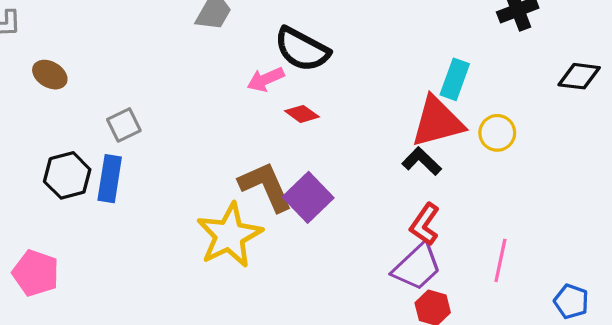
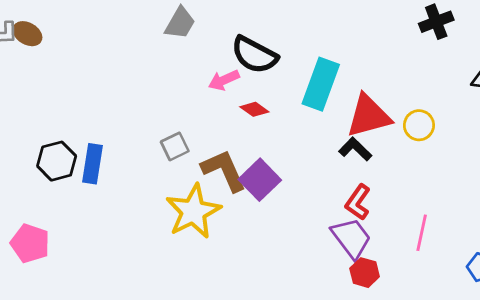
brown ellipse: (50, 75) -> (27, 34), moved
cyan rectangle: (455, 79) -> (321, 84), moved, size x1.5
gray square: (124, 125) -> (175, 146), moved
purple trapezoid: (417, 267) -> (351, 238), turned -84

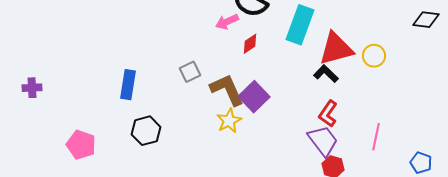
red diamond: (254, 109) -> (250, 44), turned -70
black hexagon: (57, 161) -> (146, 131), moved
yellow star: (193, 212) -> (229, 121), moved, size x0.6

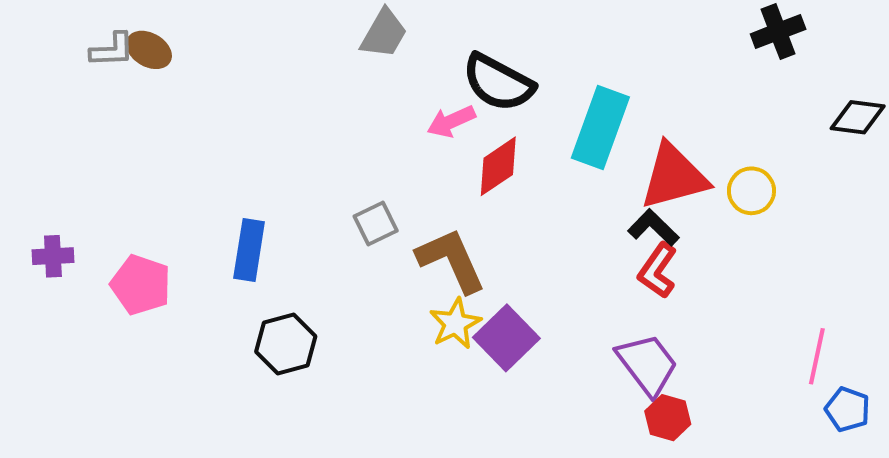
red diamond: (250, 44) -> (498, 166), size x1.4
purple square: (254, 97) -> (506, 338), moved
red L-shape: (328, 114) -> (658, 270), moved
pink line: (376, 137) -> (817, 356), moved
pink pentagon: (81, 145) -> (141, 285), moved

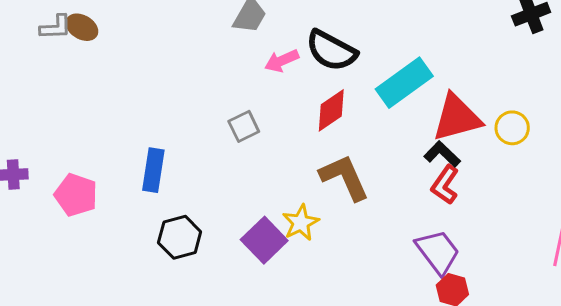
pink arrow: (451, 121) -> (282, 61), moved
cyan rectangle: (600, 128) -> (404, 83), turned 34
gray square: (376, 224) -> (244, 126), moved
brown L-shape: (451, 260) -> (344, 177), moved
purple square: (506, 338) -> (264, 240), moved

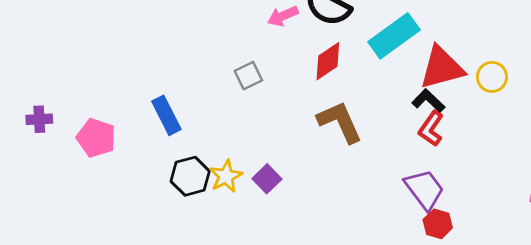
blue rectangle: (153, 170) -> (166, 115), turned -36
yellow star: (301, 223) -> (226, 176), moved
purple square: (264, 240) -> (267, 179), size x0.7

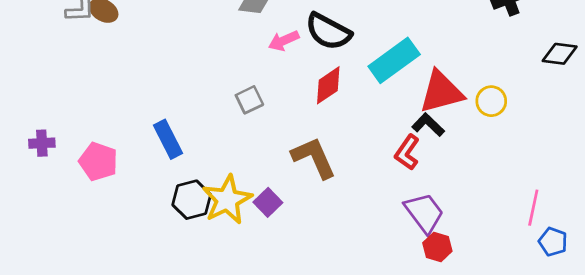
brown L-shape: (340, 122) -> (314, 158), moved
red L-shape: (431, 129) -> (407, 152), moved
yellow star: (226, 176) -> (227, 200), size x1.5

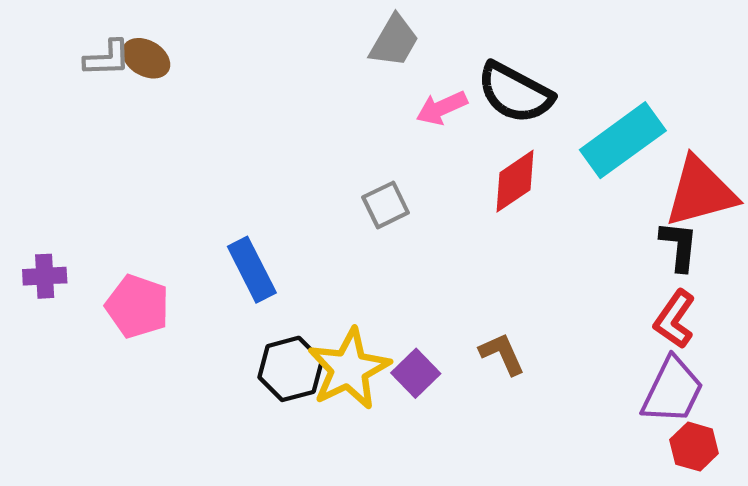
black L-shape: (428, 125) -> (679, 246), turned 52
red L-shape: (407, 152) -> (675, 319), moved
brown L-shape: (314, 158) -> (502, 354), moved, size x0.6
purple trapezoid: (424, 213) -> (672, 390), turned 63

